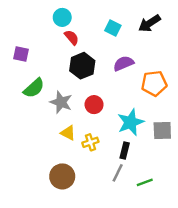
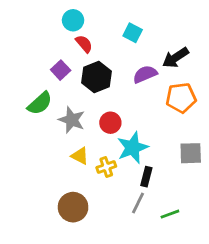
black arrow: (149, 23) -> (175, 58), moved
purple square: (21, 54) -> (61, 70), moved, turned 35
cyan star: (131, 122) -> (133, 148), moved

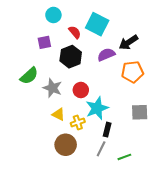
cyan square: (133, 33) -> (97, 24), size x1.6
red semicircle: (84, 44) -> (75, 32), moved
purple square: (61, 70) -> (44, 42), moved, turned 32
brown circle: (73, 207) -> (66, 145), moved

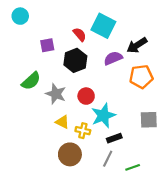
cyan circle: (53, 15) -> (20, 16), moved
yellow cross: (78, 122) -> (83, 131), turned 32
black rectangle: (107, 130) -> (114, 138), turned 56

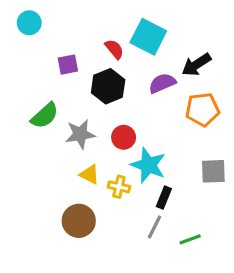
gray star: (56, 94) -> (80, 134), turned -30
cyan star: (103, 115) -> (148, 165), turned -30
black rectangle: (114, 138) -> (164, 198), turned -48
brown circle: (70, 154) -> (79, 221), moved

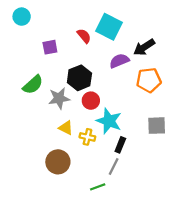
black hexagon: (108, 86) -> (79, 78), moved
green line: (190, 239) -> (98, 187), moved

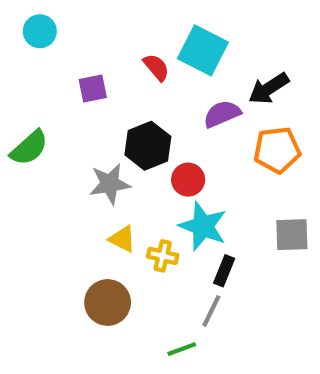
green semicircle: (33, 85) -> (29, 148), moved
red circle: (91, 101) -> (188, 180), moved

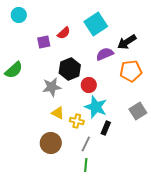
cyan square: (203, 50) -> (96, 24), turned 30
red semicircle: (156, 67) -> (64, 33), moved, turned 88
gray square: (292, 235) -> (138, 111), turned -30
gray line: (211, 311) -> (86, 144), moved
green line: (182, 349) -> (86, 165), turned -64

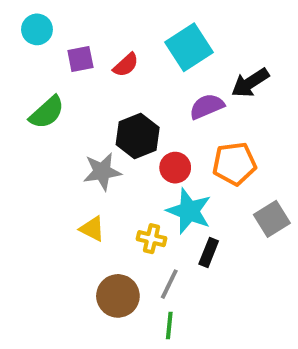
purple square: (44, 42) -> (80, 59), moved
green semicircle: (14, 70) -> (47, 112), moved
orange pentagon: (131, 71) -> (234, 164), moved
yellow triangle: (58, 113) -> (92, 229), moved
brown circle: (51, 143) -> (118, 296), moved

